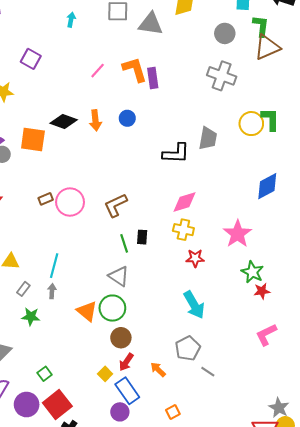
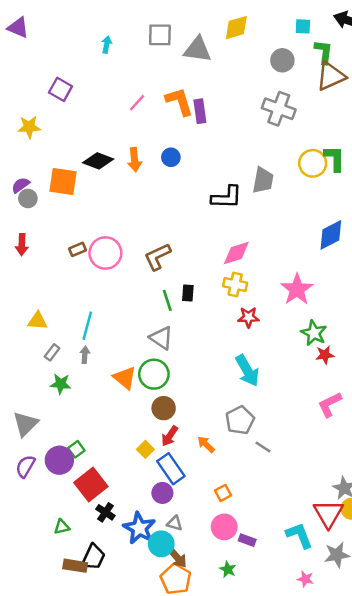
purple circle: (27, 405) -> (59, 460), moved

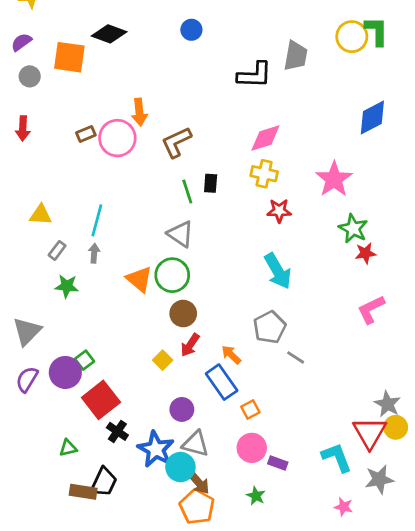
orange arrow: (135, 160) -> (139, 112), moved
purple semicircle: (21, 185) -> (21, 42), moved
blue rectangle: (171, 469) -> (222, 382), moved
gray triangle: (175, 523) -> (196, 444), size x1.5

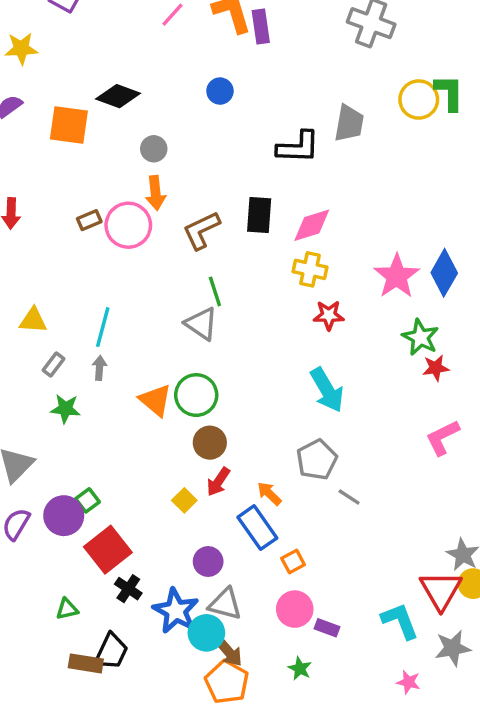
gray circle: (30, 76) -> (154, 149), moved
blue diamond: (372, 117) -> (444, 273), moved, turned -33
black rectangle: (211, 183) -> (259, 215), moved, size x1.5
gray triangle: (180, 234) -> (201, 324), moved

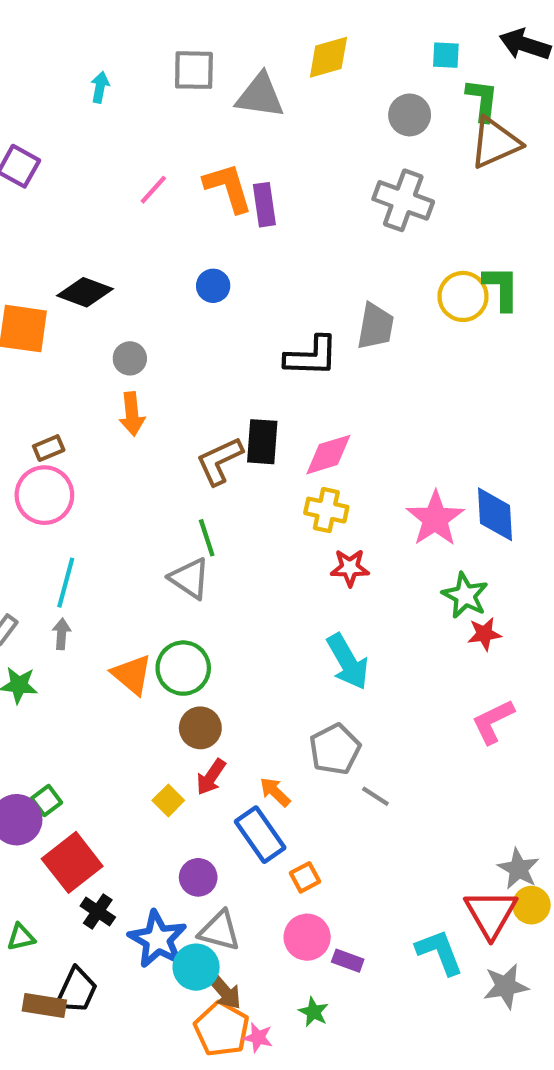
pink circle: (128, 225) -> (44, 495), moved
brown L-shape: (201, 230) -> (220, 461), moved
blue diamond: (444, 273) -> (495, 514), turned -33
pink star: (409, 682) -> (258, 1038), moved

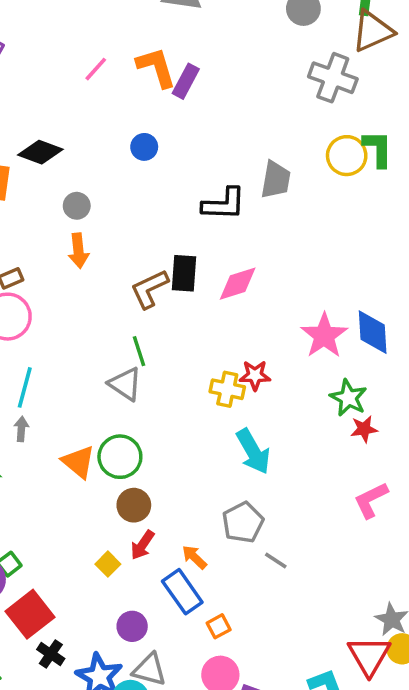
gray cross: (403, 200) -> (333, 78), moved
purple rectangle: (264, 205) -> (186, 81), turned 36
yellow cross: (326, 510) -> (227, 389), moved

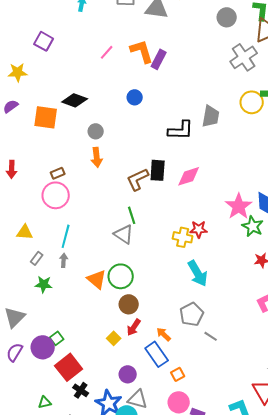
gray cross: (333, 78) -> (244, 57), turned 36
green star: (348, 398) -> (253, 226), moved

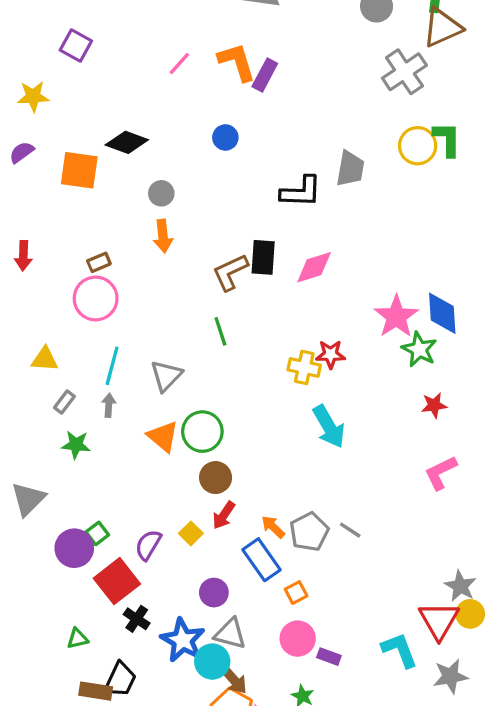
gray triangle: (124, 234) -> (166, 376), moved, turned 40
gray pentagon: (192, 314) -> (309, 532), moved
purple semicircle: (15, 352) -> (148, 545), moved

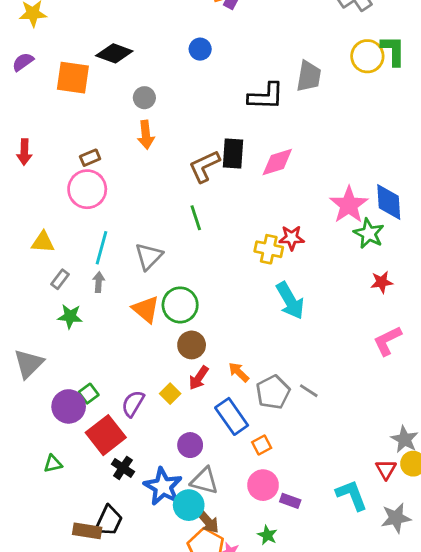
orange arrow: (273, 527) -> (239, 372), moved
red triangle: (439, 620) -> (386, 469), size x0.6
green triangle: (78, 639) -> (53, 464), moved

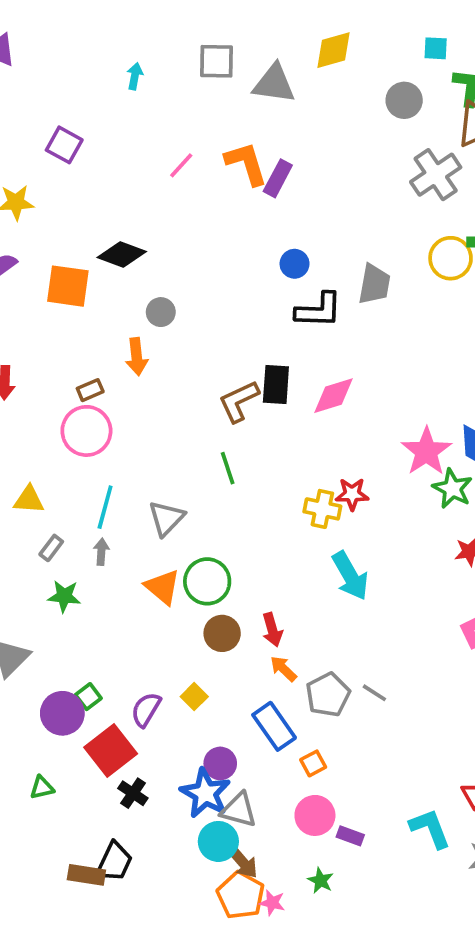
blue circle: (200, 49) -> (295, 264), moved
orange arrow: (146, 135) -> (137, 357), moved
red arrow: (199, 378) -> (272, 630), moved, turned -50
blue star: (163, 487) -> (205, 793), moved

